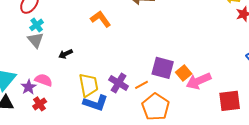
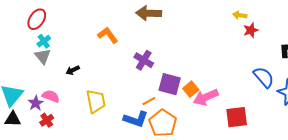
purple cross: (119, 83) -> (144, 60), moved
blue L-shape: (96, 103) -> (136, 119), moved

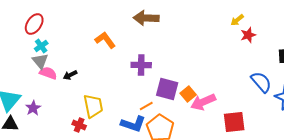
yellow arrow: (240, 15) -> (237, 20), turned -48
purple cross: (144, 60) -> (141, 65), turned -30
pink semicircle: (51, 96) -> (48, 73), moved
red cross: (47, 120) -> (79, 125), moved, turned -32

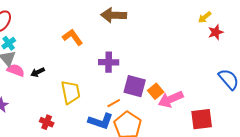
yellow trapezoid: (93, 106) -> (71, 92), moved

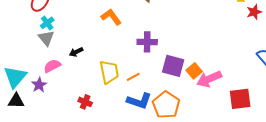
pink semicircle: (16, 70) -> (52, 66), moved, turned -48
orange line: (114, 103) -> (133, 77), moved

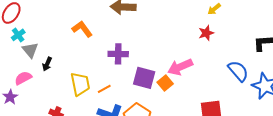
red star: (254, 12) -> (206, 33), moved
gray triangle: (46, 38) -> (30, 50), moved
black arrow: (76, 52) -> (47, 64), turned -40
pink arrow: (209, 79) -> (180, 67), moved

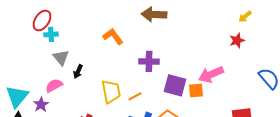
cyan cross: (18, 35) -> (51, 34), moved, turned 32
orange square: (165, 83) -> (196, 90), turned 35

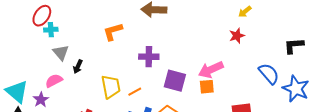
orange L-shape: (113, 36) -> (113, 32), turned -70
orange square: (196, 90) -> (207, 87), moved
cyan triangle: (17, 96) -> (17, 92), turned -30

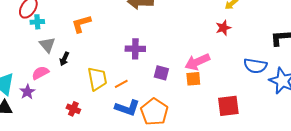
orange L-shape: (113, 32) -> (81, 24), moved
blue semicircle: (269, 74) -> (255, 66), turned 140
purple square: (175, 81) -> (161, 73), size x0.7

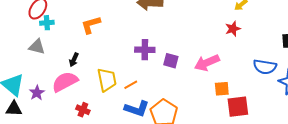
gray triangle: (47, 45) -> (37, 47), moved, turned -36
pink semicircle: (40, 73) -> (65, 82), moved, size x1.5
purple square: (161, 73) -> (171, 61), moved
orange square: (193, 79) -> (222, 89), moved

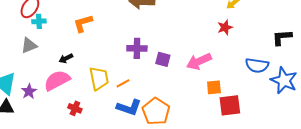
gray triangle: (37, 47) -> (29, 45), turned -36
black arrow: (74, 60) -> (66, 58), turned 40

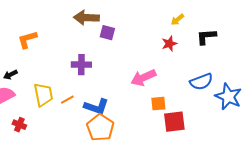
black L-shape: (282, 37) -> (206, 37), moved
purple square: (163, 59) -> (107, 33), moved
blue semicircle: (257, 65) -> (201, 82), turned -30
blue L-shape: (129, 107) -> (96, 107), moved

